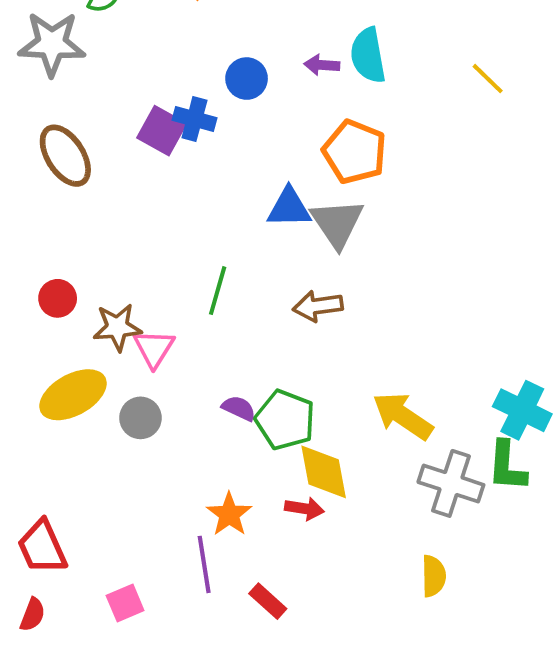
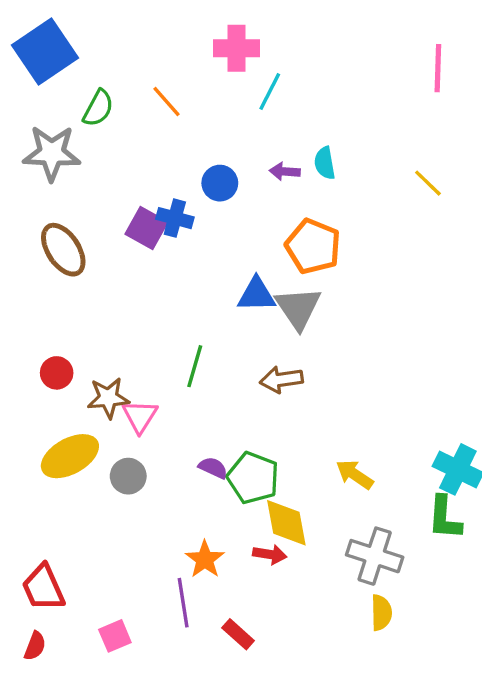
cyan semicircle: (368, 55) -> (325, 163), size x0.7
yellow arrow: (403, 416) -> (355, 474), size x0.7
gray cross: (451, 483) -> (375, 556), moved

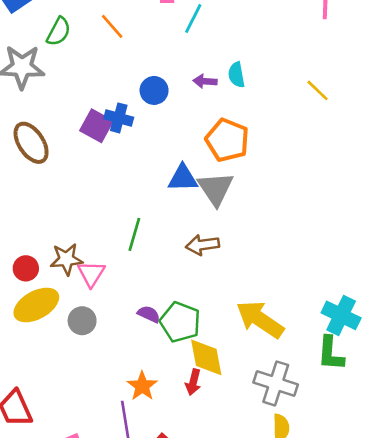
red circle: (57, 373) -> (26, 268), moved
yellow arrow: (355, 474) -> (260, 319), size x1.6
red arrow: (270, 554) -> (193, 382), turned 95

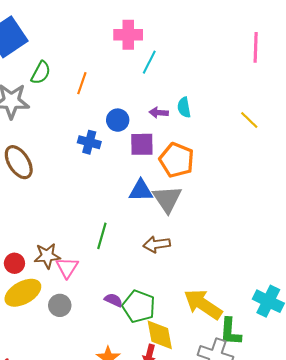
orange line: (112, 26) -> (82, 83), moved, turned 60
purple square: (96, 126) -> (142, 144), moved, turned -30
green L-shape: (331, 353) -> (230, 332), moved

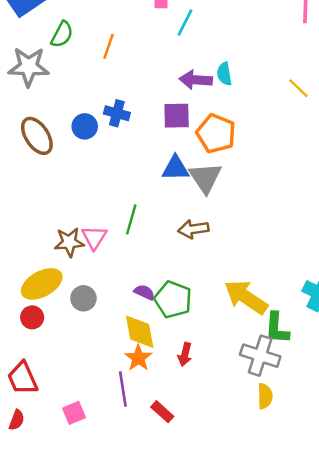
purple arrow: (159, 113) -> (196, 80), size x1.5
blue circle: (118, 120) -> (85, 126), moved
red circle: (14, 263) -> (32, 317), moved
pink triangle: (67, 267) -> (94, 237), moved
yellow diamond: (160, 335) -> (140, 332), moved

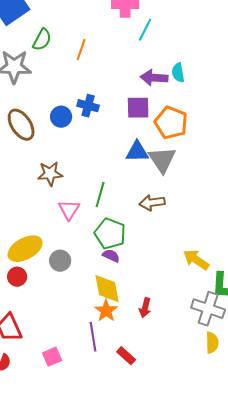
brown star: (69, 242) -> (50, 174), moved
yellow arrow: (246, 297) -> (196, 260), size x0.7
green pentagon: (173, 299) -> (110, 234), moved

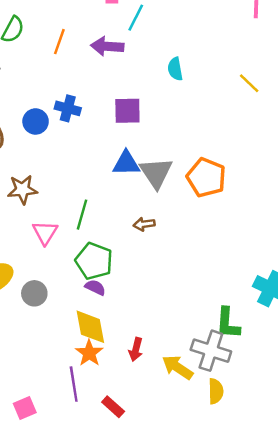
purple arrow: (154, 78) -> (107, 46), moved
orange pentagon: (171, 123) -> (206, 178), moved
brown arrow: (152, 203) -> (144, 224), size x0.7
yellow arrow: (196, 260) -> (178, 367), moved

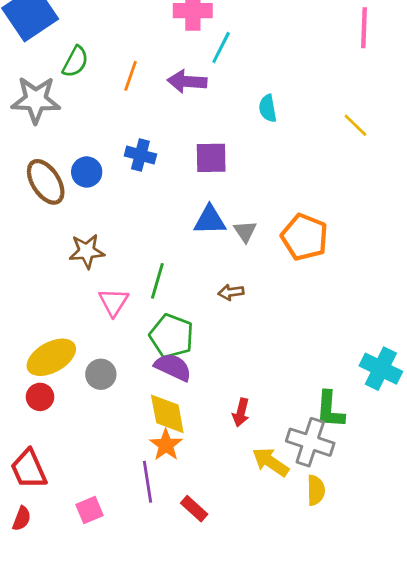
blue circle: (36, 121) -> (87, 172), moved
gray triangle: (156, 173) -> (245, 231), size x0.6
purple semicircle: (95, 287) -> (173, 367), size x1.5
red arrow: (136, 349) -> (241, 412), moved

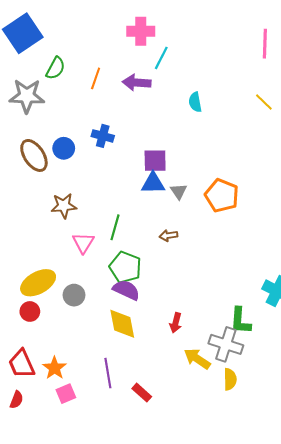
yellow line: (355, 125) -> (264, 102), moved
purple square: (211, 158) -> (155, 161), moved
orange star: (166, 445) -> (54, 368), moved

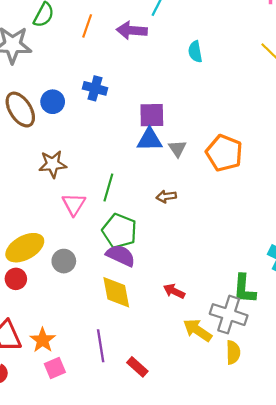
red arrow: (176, 323) -> (174, 291), turned 102

